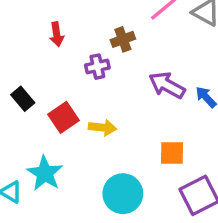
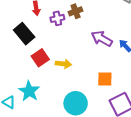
purple cross: (97, 67) -> (57, 18), moved
black rectangle: (23, 99) -> (24, 34), moved, size x1.5

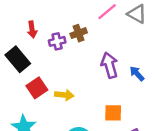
purple arrow: (102, 39) -> (109, 65), turned 45

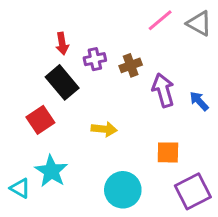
brown cross: (79, 33) -> (131, 65), moved
black rectangle: (18, 59) -> (62, 82), moved
red square: (37, 88) -> (40, 120), moved

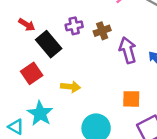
red arrow: (62, 44) -> (27, 25), moved, turned -49
yellow arrow: (104, 129) -> (71, 87), moved

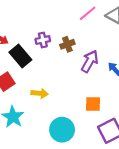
purple arrow: (128, 50) -> (90, 61), turned 45

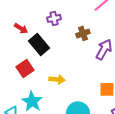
purple cross: (43, 40) -> (54, 18), moved

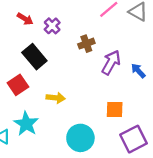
purple cross: (54, 18) -> (52, 26), turned -32
red arrow: (21, 28) -> (25, 19), moved

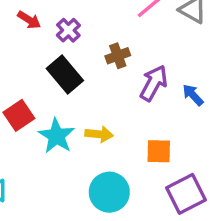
black rectangle: (34, 57) -> (65, 75), moved
yellow arrow: (56, 98) -> (99, 134), moved
cyan star: (26, 124) -> (56, 136), moved

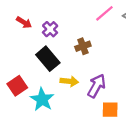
purple arrow: (154, 83) -> (96, 86), moved
yellow arrow: (99, 134) -> (69, 81), moved

